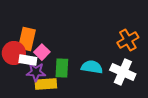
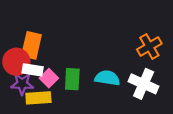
pink square: (42, 52) -> (49, 78), moved
purple star: (36, 72) -> (22, 84), moved
yellow rectangle: (46, 84) -> (38, 98), moved

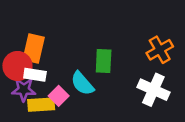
pink square: (49, 78) -> (59, 96), moved
cyan semicircle: (107, 78) -> (82, 83), moved, turned -140
green rectangle: (72, 79) -> (104, 61), moved

